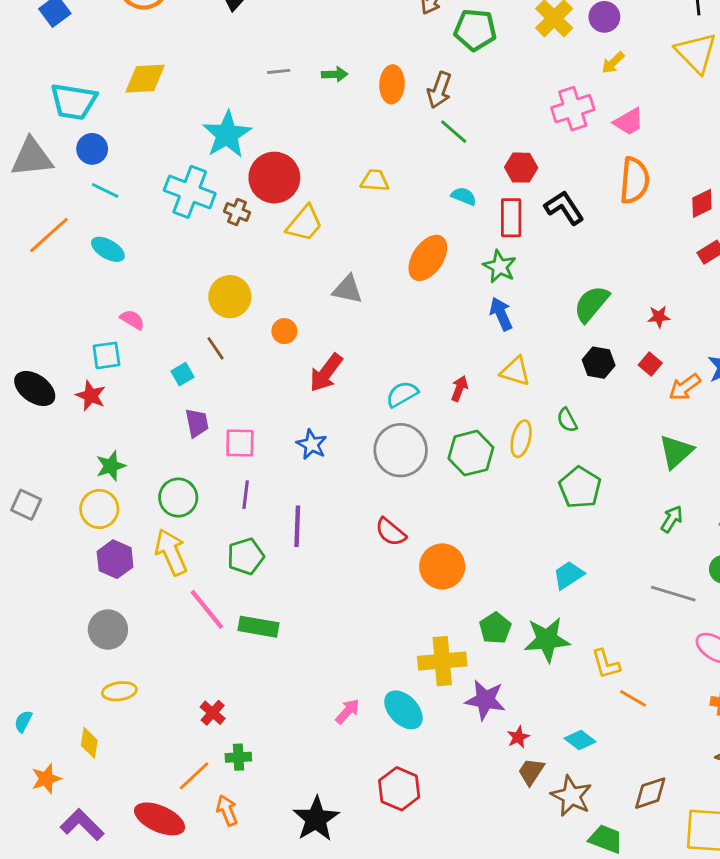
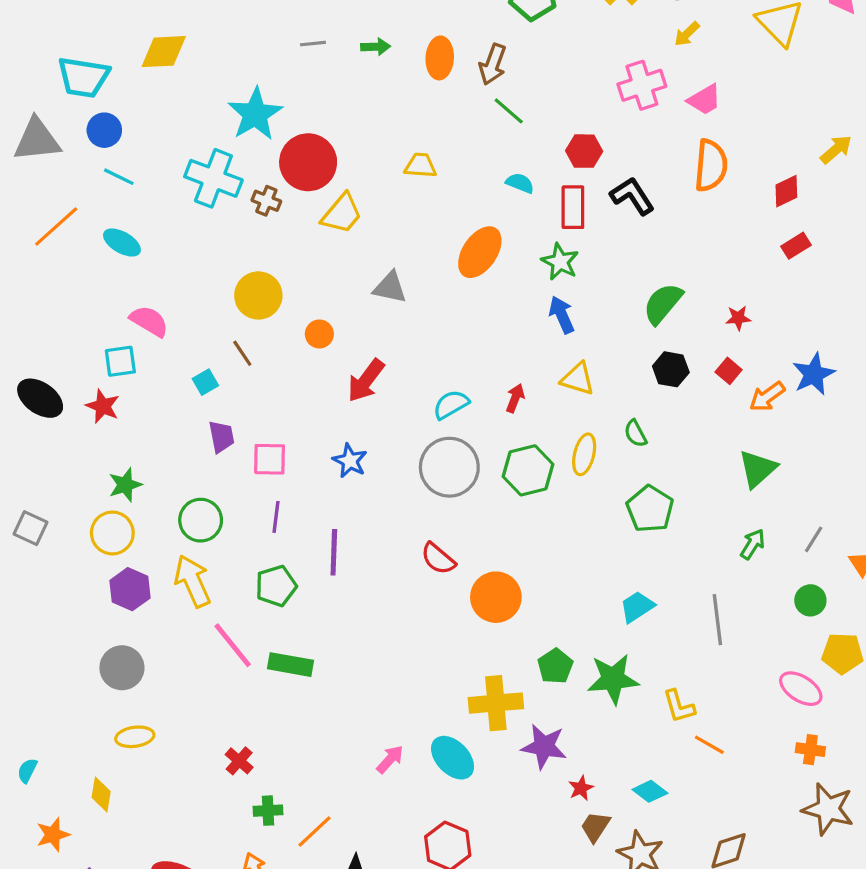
pink semicircle: (132, 320) -> (149, 321), size x1.4
gray line: (673, 594) -> (717, 620), moved, turned 66
orange line: (194, 776) -> (315, 831), moved

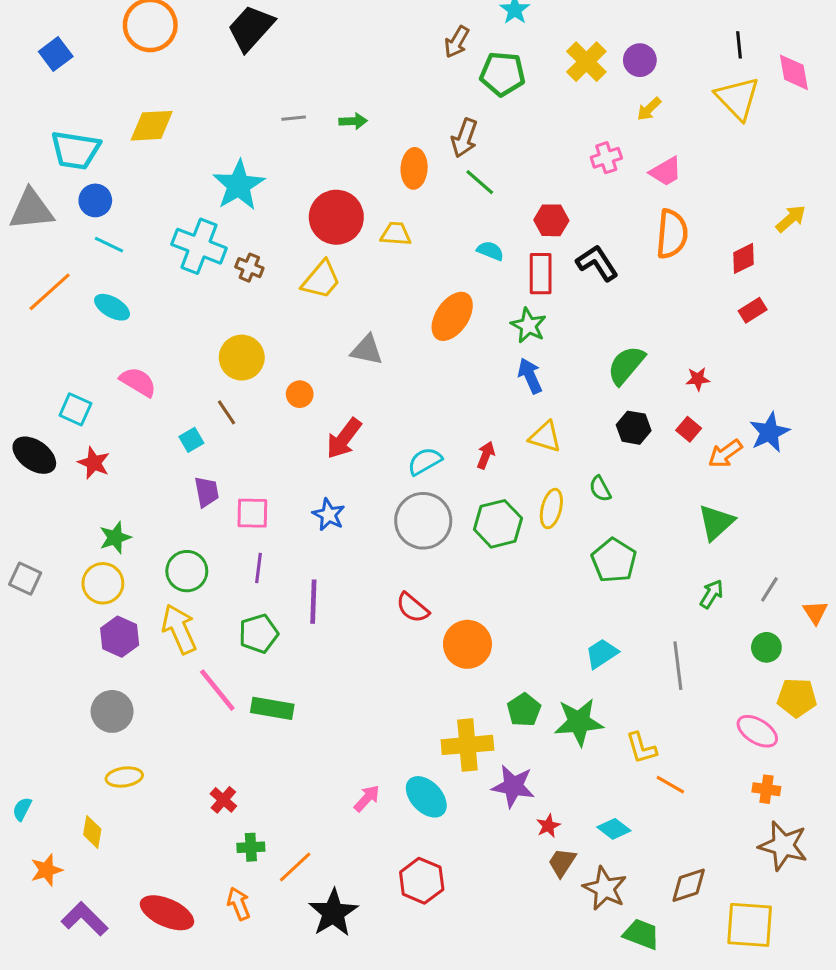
orange ellipse: (440, 58) -> (414, 168), moved
pink cross: (642, 85) -> (606, 158), size x0.7
red circle: (308, 162) -> (336, 217), moved
cyan square: (120, 361) -> (75, 409), moved, turned 32

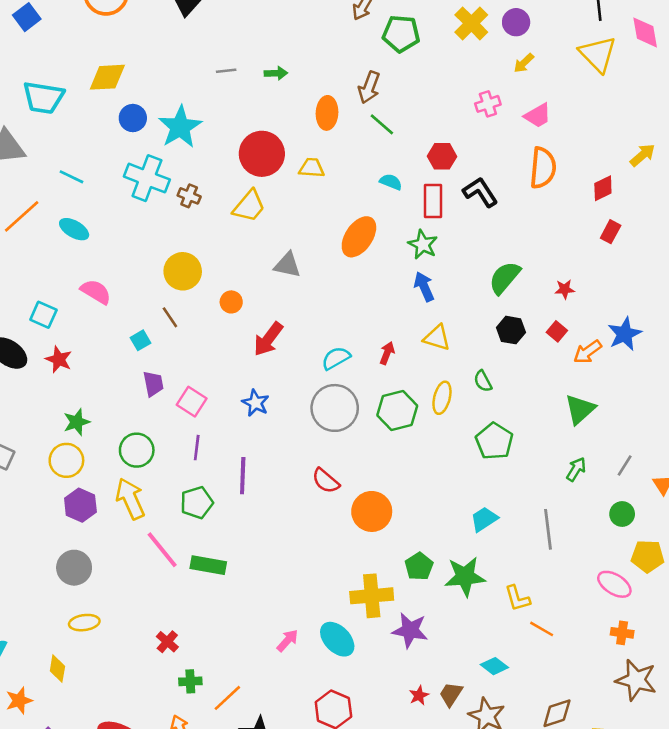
blue circle: (95, 200) -> (133, 118), moved
red rectangle: (753, 310) -> (611, 232), turned -30
pink square: (252, 513) -> (192, 402), turned 32
red star: (548, 826) -> (419, 695), moved

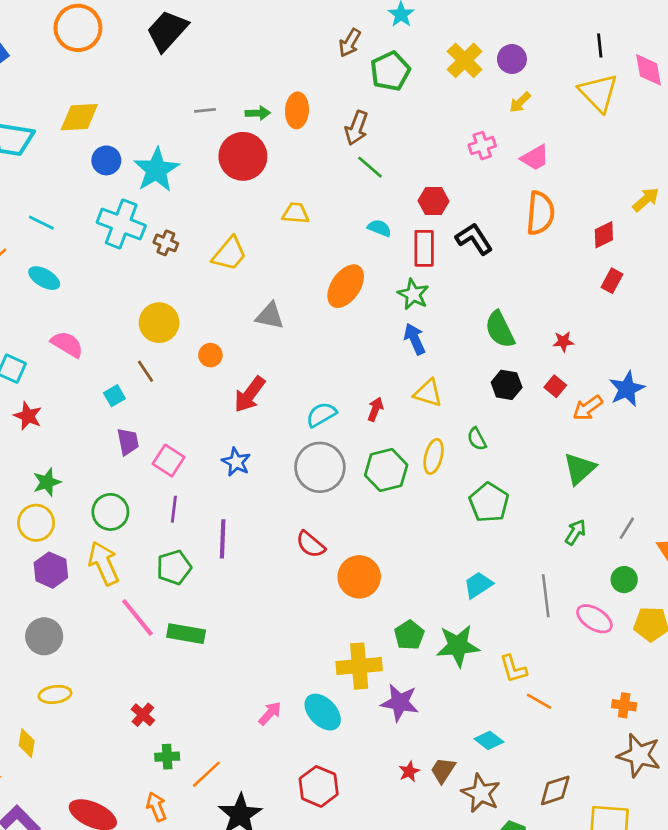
green pentagon: (401, 34) -> (390, 71), turned -30
orange ellipse: (327, 113) -> (297, 110), moved
red circle: (262, 154) -> (243, 156), moved
green semicircle: (505, 278) -> (500, 329), turned -66
pink ellipse: (614, 584) -> (594, 619), moved

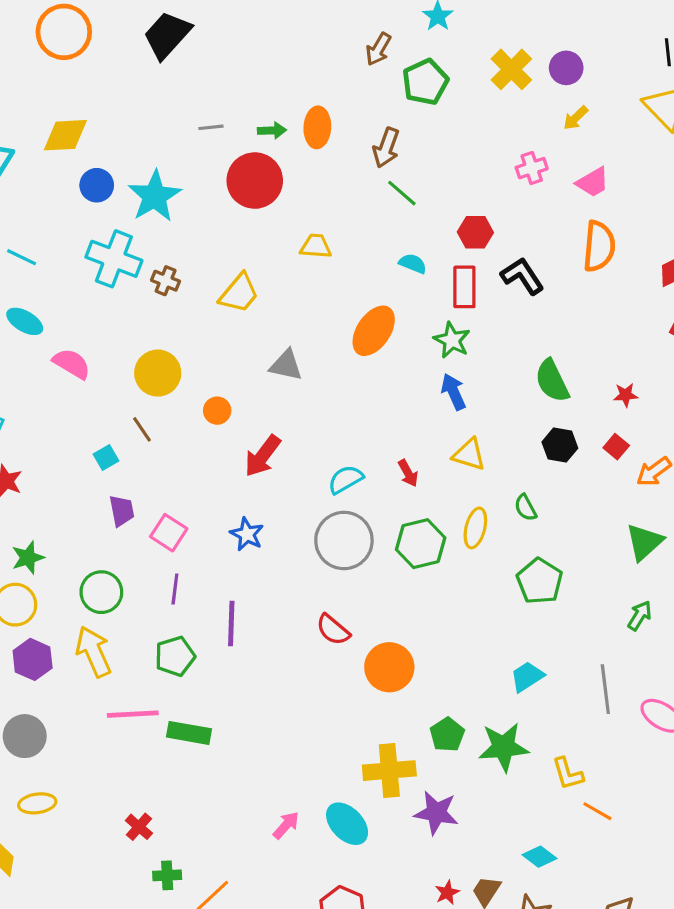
pink semicircle: (67, 344) -> (72, 364), moved
red arrow: (375, 409) -> (408, 473), turned 130
pink line: (137, 617) -> (133, 714), turned -54

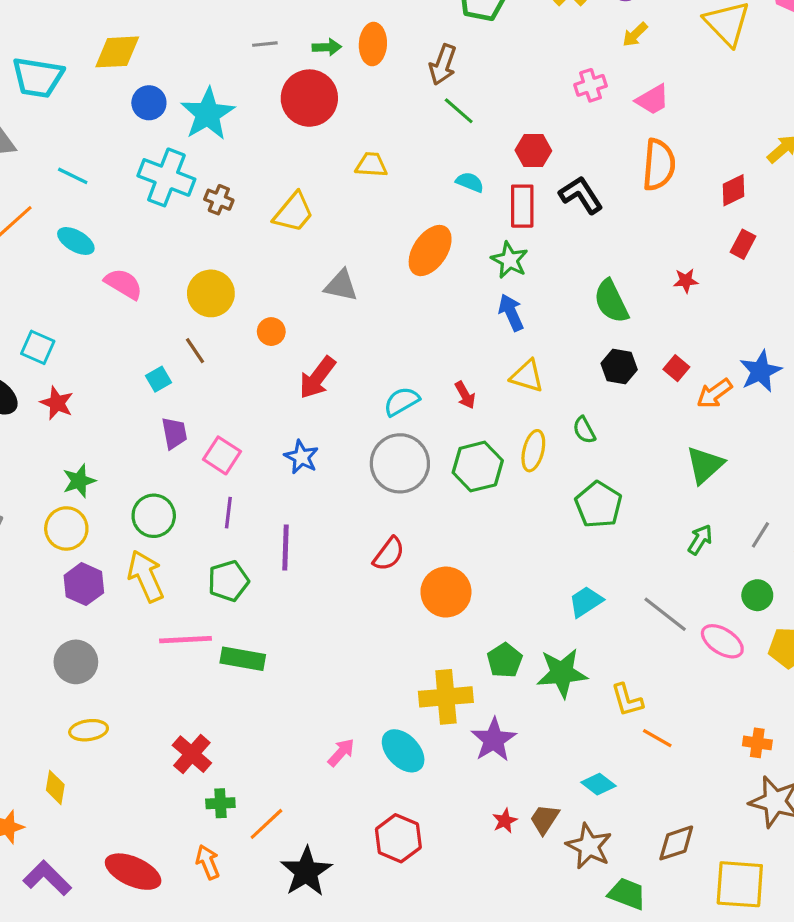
red star: (626, 395) -> (686, 281), moved
red semicircle: (333, 630) -> (389, 554), turned -93
gray line: (605, 689) -> (665, 614), turned -45
purple star: (436, 813) -> (494, 740), turned 30
red cross: (139, 827) -> (192, 754), size x1.4

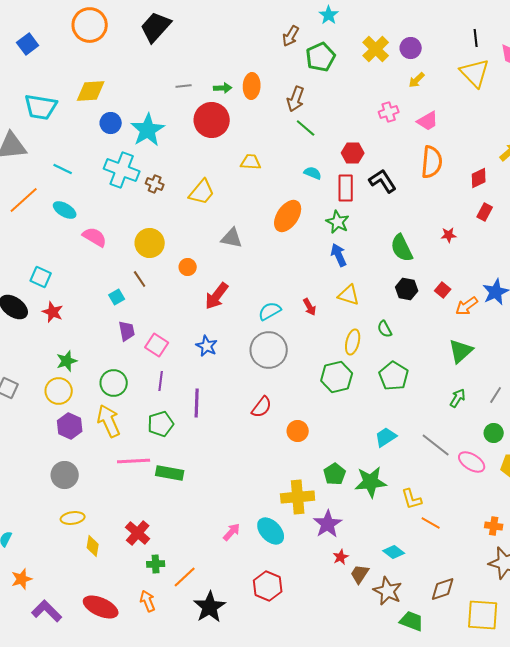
green hexagon: (478, 467) -> (337, 377), moved
orange circle: (446, 592) -> (298, 431), size x0.7
yellow diamond: (55, 787) -> (93, 546), moved
red star: (505, 821) -> (341, 557), moved

